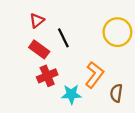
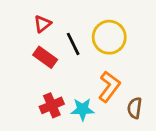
yellow circle: (117, 32) -> (109, 37), moved
red cross: (47, 76) -> (52, 105), moved

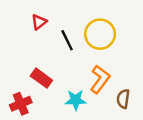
red rectangle: (45, 57) -> (41, 78), moved
red cross: (52, 105) -> (21, 104), moved

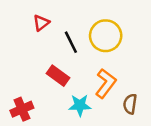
red rectangle: (41, 78) -> (58, 76), moved

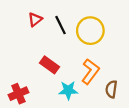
black line: (71, 42) -> (60, 25), moved

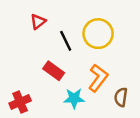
black line: (60, 25) -> (66, 41), moved

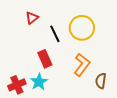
red rectangle: (54, 71) -> (45, 59), turned 30
cyan star: (74, 98) -> (39, 82), moved, turned -30

